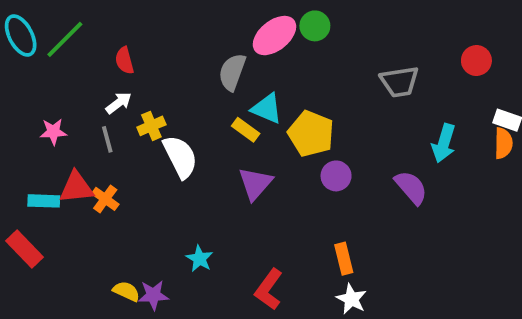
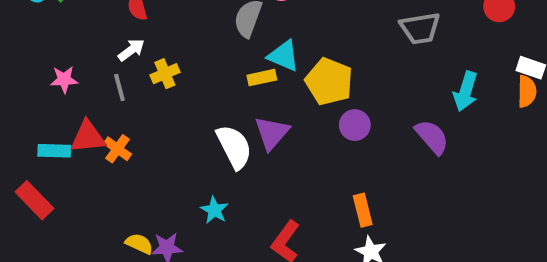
yellow rectangle: (246, 130) -> (262, 78), turned -48
white semicircle: (180, 157) -> (234, 147), moved

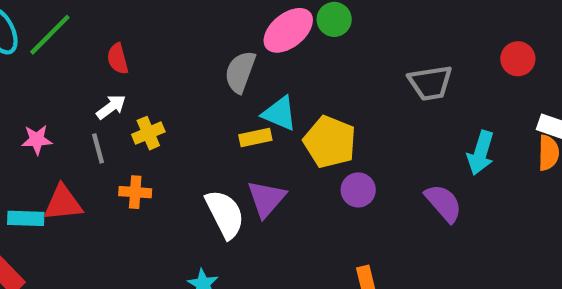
orange cross: (118, 149) -> (135, 192), moved, turned -32

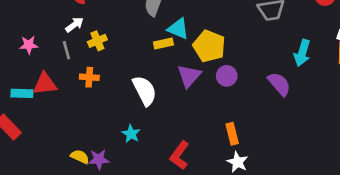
purple triangle: (266, 199) -> (189, 76), moved

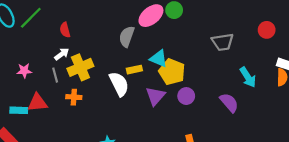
cyan triangle: (178, 29) -> (159, 59), moved
yellow cross: (97, 41) -> (80, 67), size x1.6
cyan arrow: (302, 53) -> (248, 77), turned -50
white semicircle: (145, 91) -> (119, 84), moved

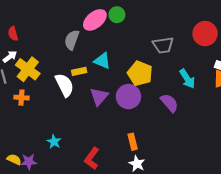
red circle: (267, 30) -> (205, 34), size x1.5
yellow cross: (80, 67) -> (28, 69), turned -30
yellow pentagon: (172, 72) -> (140, 73), moved
purple circle: (186, 96) -> (128, 97), size x1.5

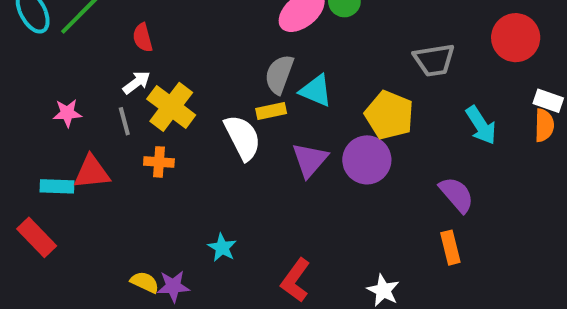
gray semicircle: (72, 40) -> (279, 74), moved
purple semicircle: (169, 103) -> (457, 195), moved
orange rectangle: (133, 142) -> (450, 248), moved

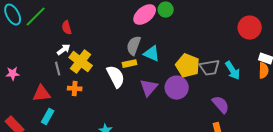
gray trapezoid: (434, 60) -> (210, 68), moved
pink star: (67, 113) -> (13, 74), moved
cyan rectangle: (57, 186) -> (48, 117), moved, turned -63

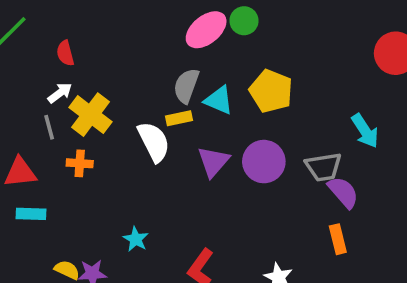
yellow pentagon: (188, 66) -> (271, 91), moved
gray trapezoid: (210, 68) -> (323, 167), moved
cyan rectangle: (48, 117) -> (31, 214), turned 63

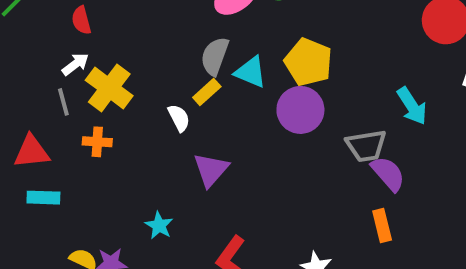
yellow rectangle: (179, 118) -> (207, 92), turned -30
white semicircle: (154, 142) -> (179, 118), size x0.6
purple triangle: (213, 162) -> (211, 170), moved
purple circle: (264, 162) -> (300, 110), moved

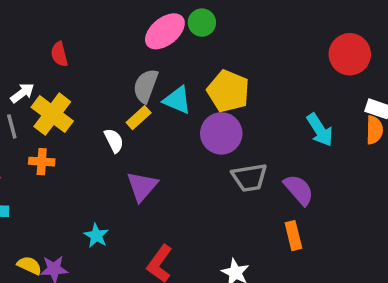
red semicircle: (81, 20) -> (59, 54), moved
gray trapezoid: (366, 146) -> (249, 177), moved

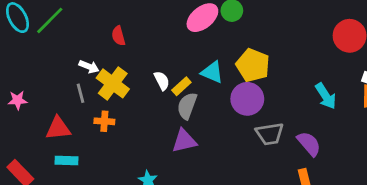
gray semicircle: (146, 86) -> (187, 106), moved
white arrow: (22, 93) -> (89, 67), turned 60
white semicircle: (114, 140) -> (162, 81), moved
purple triangle: (142, 186) -> (184, 141), turned 36

